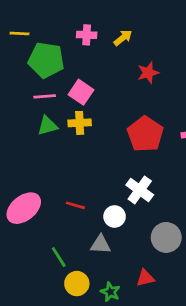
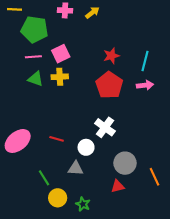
red star: (148, 73) -> (111, 56), moved
pink square: (81, 92) -> (61, 54), turned 30
green triangle: (47, 126) -> (36, 79), turned 35
red triangle: (145, 278) -> (118, 186), moved

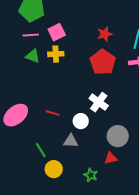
green star: (83, 204) -> (91, 175), moved

